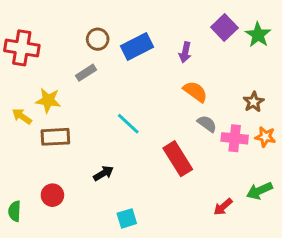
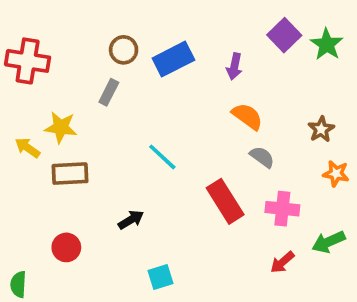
gray rectangle: (86, 73) -> (109, 92), turned -30
pink cross: (235, 138) -> (282, 209), moved
green semicircle: (15, 211) -> (18, 284), moved

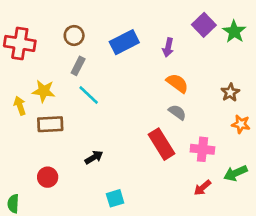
brown circle: (124, 50) -> (74, 36), moved
yellow arrow: (28, 148) -> (20, 106), turned 36
cyan line: (162, 157) -> (89, 95), moved
gray semicircle: (262, 157) -> (177, 112), moved

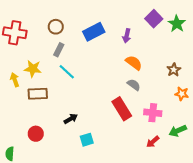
cyan square: (115, 198) -> (87, 140), moved

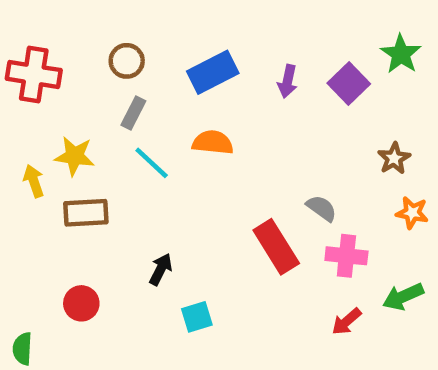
purple square: (154, 19) -> (349, 84), moved
orange semicircle: (134, 63) -> (213, 142), moved, turned -30
gray semicircle: (134, 85) -> (322, 208), moved
black arrow: (71, 119) -> (161, 269), turned -32

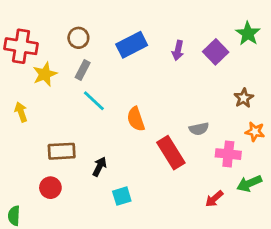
orange semicircle: (213, 142) -> (136, 119), moved, turned -115
yellow star: (75, 156) -> (45, 74), moved, turned -30
gray semicircle: (322, 208) -> (199, 129), turned 132
brown rectangle: (86, 213) -> (62, 151), moved
pink cross: (346, 256) -> (228, 154), moved

